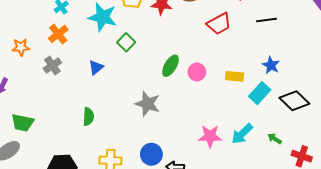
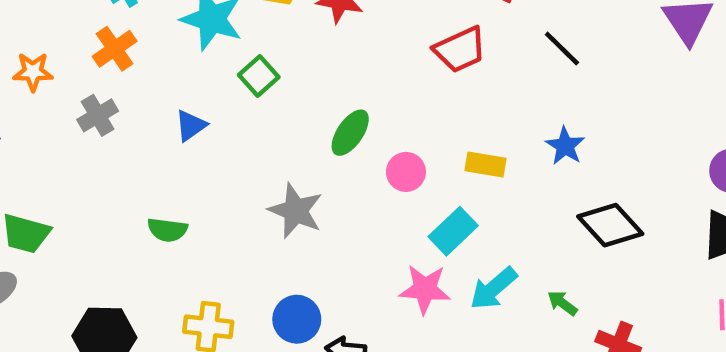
black line: (266, 20) -> (562, 48), turned 48
pink circle: (197, 72) -> (406, 172), moved
cyan rectangle: (260, 93) -> (453, 231), moved
green semicircle: (88, 117) -> (167, 230), turned 90

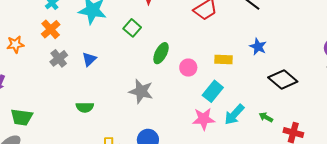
green square: (259, 76) -> (132, 28), moved
gray cross: (98, 115) -> (59, 58), moved

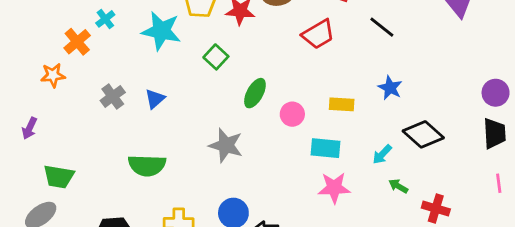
orange cross: (51, 29) -> (77, 42), moved
cyan rectangle: (213, 91) -> (325, 148), turned 55
green semicircle: (85, 107) -> (147, 165), size x1.5
cyan arrow: (234, 115) -> (382, 154), moved, size x0.7
pink star: (204, 119) -> (334, 188), moved

